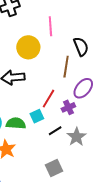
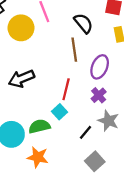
yellow circle: (28, 47) -> (21, 28), moved
purple cross: (68, 107) -> (99, 95), moved
black line: (55, 131) -> (86, 132), moved

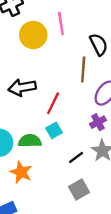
red line: (66, 89) -> (53, 103), moved

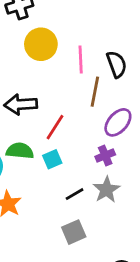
pink line: (61, 24) -> (81, 60), moved
green semicircle: (30, 141) -> (20, 151), moved

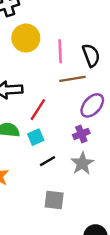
brown line: (95, 92) -> (72, 79), turned 70
black line: (75, 194) -> (47, 161), moved
gray square: (74, 232) -> (54, 200), turned 30

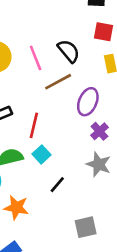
purple cross: (81, 134) -> (100, 131), moved
black line: (47, 161) -> (57, 185), moved
gray square: (54, 200) -> (86, 227), moved

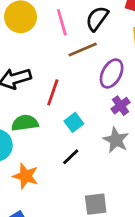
black semicircle: (69, 51) -> (97, 19), turned -110
cyan square: (42, 154) -> (74, 122), moved

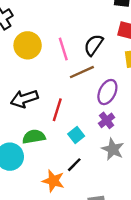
purple cross: (121, 106) -> (107, 120), moved
orange star: (26, 176) -> (53, 181), moved

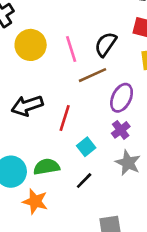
green semicircle: (34, 137) -> (47, 167), moved
orange star: (53, 181) -> (35, 201), moved

